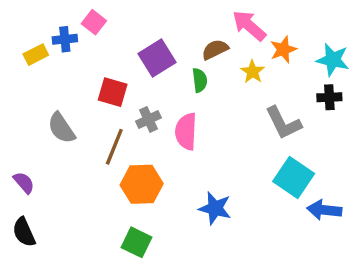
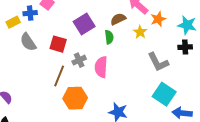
gray semicircle: (61, 128) -> (28, 42), moved

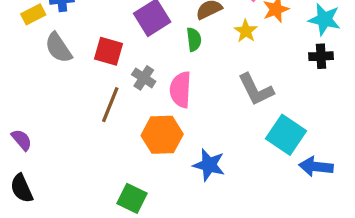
gray cross: (79, 60) -> (144, 78), turned -32
gray L-shape: (158, 62) -> (256, 90), moved
orange hexagon: (75, 98) -> (162, 135), moved

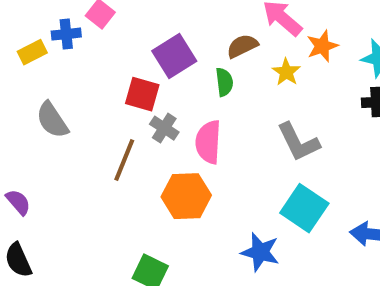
gray semicircle: (58, 48) -> (52, 120), moved
red square: (109, 51) -> (142, 94), moved
cyan square: (286, 135) -> (304, 208), moved
blue star: (209, 165) -> (260, 252), moved

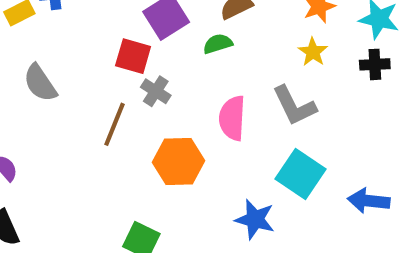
yellow star: (286, 72) -> (313, 52), moved
green semicircle: (224, 82) -> (218, 44), turned -100
pink semicircle: (208, 142) -> (232, 118), moved

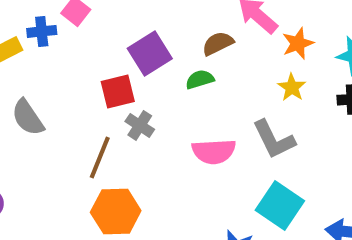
red square: (133, 56) -> (118, 91), turned -30
pink semicircle: (232, 118) -> (214, 151), turned -96
orange hexagon: (179, 162) -> (116, 211), moved

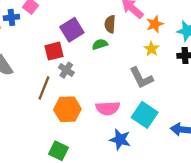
brown semicircle: (218, 43) -> (110, 24), turned -60
pink semicircle: (214, 151) -> (108, 108), moved
orange hexagon: (116, 211) -> (67, 109), moved

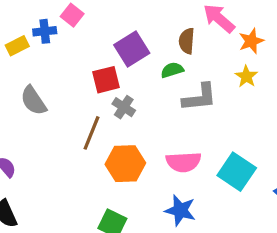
gray L-shape: (141, 78) -> (200, 97), moved, turned -70
blue star: (120, 139) -> (180, 210), moved

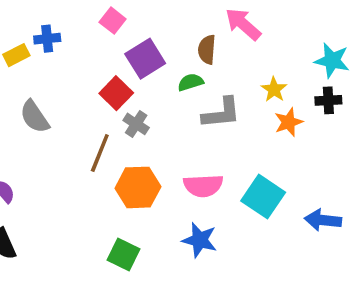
pink square: (72, 15) -> (113, 21), moved
orange star: (251, 41) -> (289, 122), moved
red square: (106, 80) -> (116, 93), turned -32

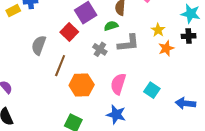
gray semicircle: (35, 117) -> (39, 45), moved, turned 54
gray cross: (136, 124) -> (100, 49), moved
pink semicircle: (203, 186) -> (118, 84), turned 110
cyan square: (263, 197) -> (152, 90), size x0.7

